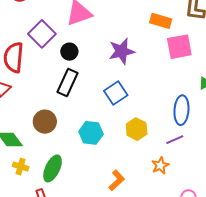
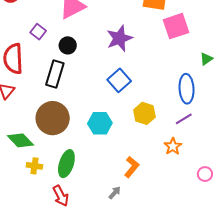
purple square: (42, 34) -> (38, 32), size x0.6
black rectangle: (68, 82) -> (55, 74), moved
brown circle: (45, 122) -> (53, 118), size x1.4

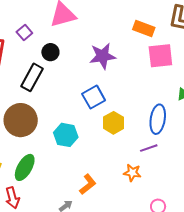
yellow hexagon: (144, 113) -> (113, 123), moved
orange star: (173, 146) -> (132, 173), turned 30

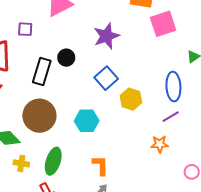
purple square: (24, 32) -> (25, 29), turned -35
black circle: (50, 52) -> (66, 58), moved
orange L-shape: (88, 184) -> (100, 165), moved, turned -40

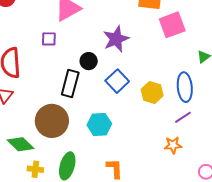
purple square: (25, 29) -> (49, 39), moved
black circle: (66, 58) -> (89, 61), moved
black rectangle: (42, 72) -> (70, 83), moved
yellow hexagon: (131, 99) -> (152, 93), moved

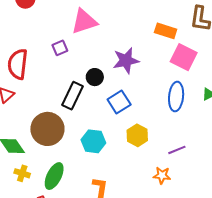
pink square: (172, 25) -> (184, 57), turned 36
purple square: (49, 39) -> (60, 48), turned -35
blue ellipse: (185, 87) -> (176, 97), moved
yellow hexagon: (152, 93) -> (137, 135), moved

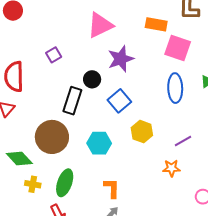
pink triangle: (84, 21) -> (100, 25), moved

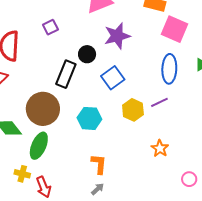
purple line: (183, 141) -> (159, 102), moved
orange star: (171, 168) -> (160, 148), turned 30
green ellipse: (65, 183) -> (39, 146), moved
yellow cross: (33, 184) -> (22, 174), moved

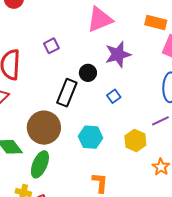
blue square: (113, 78) -> (114, 96), size x0.6
yellow hexagon: (133, 110) -> (135, 141), moved

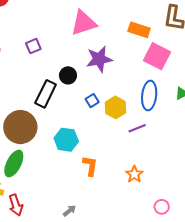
yellow hexagon: (135, 141) -> (115, 107), moved
orange L-shape: (100, 183) -> (90, 166), moved

